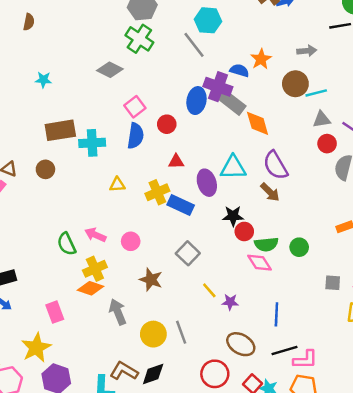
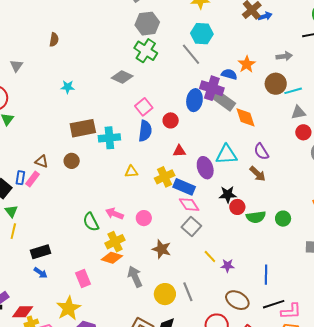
purple semicircle: (275, 165) -> (261, 152), size x0.7
pink diamond: (260, 263) -> (189, 205), moved

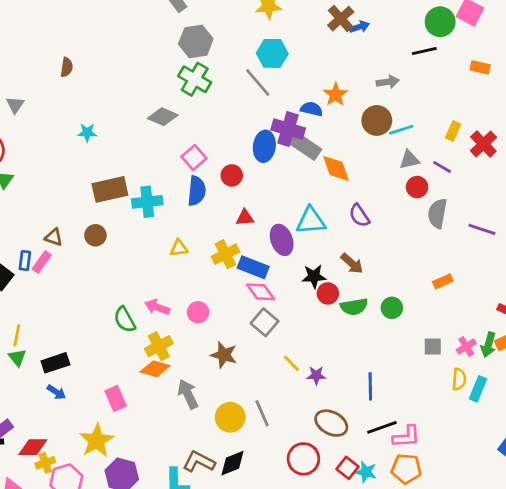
brown arrow: (258, 174) -> (352, 264), moved
green triangle: (11, 211) -> (17, 358), moved

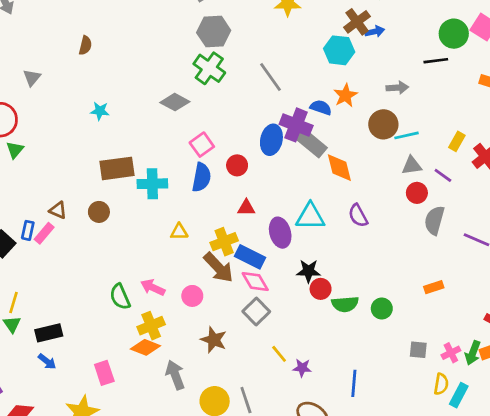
cyan hexagon: (272, 53) -> (339, 50), moved
brown arrow: (352, 264) -> (218, 268), moved, size x1.4

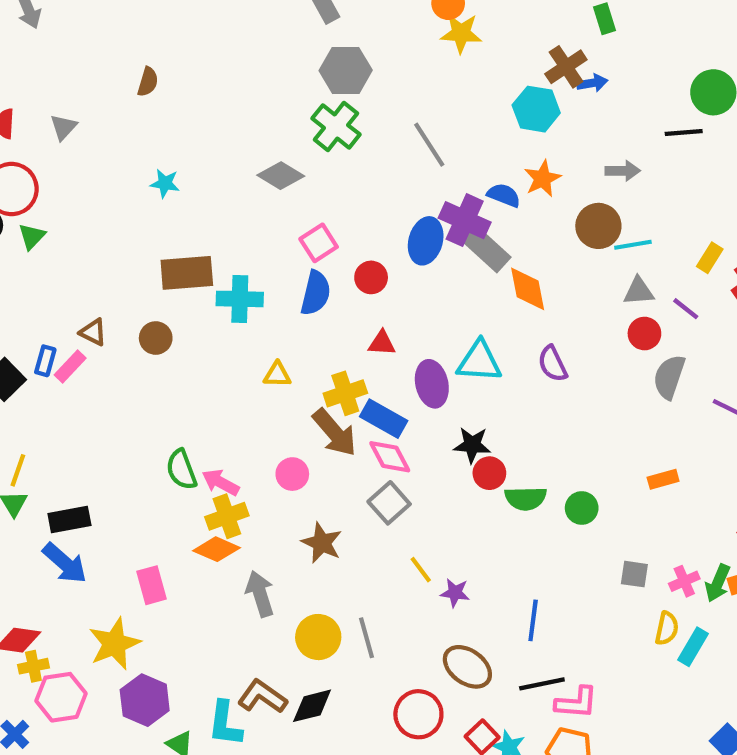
pink arrow: (153, 287) -> (220, 482), moved
blue arrow: (47, 362) -> (65, 563), size x1.6

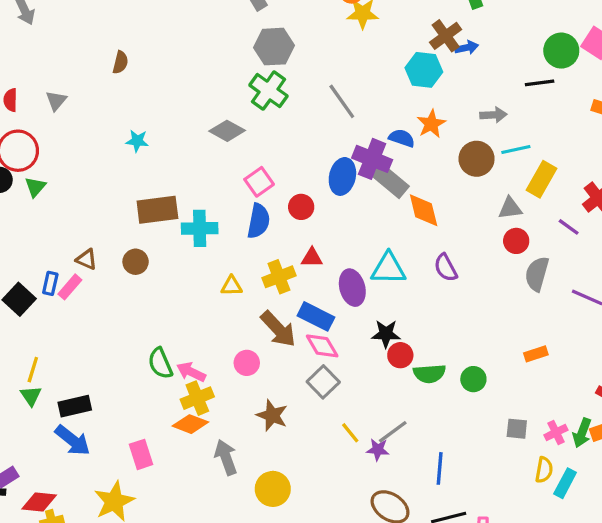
cyan line: (633, 245) -> (516, 149), moved
yellow rectangle: (710, 258) -> (542, 179), moved, size x1.5
purple line: (686, 309) -> (569, 227), moved
yellow cross: (345, 393) -> (279, 277), moved
gray line: (366, 638) -> (393, 432), moved, turned 72

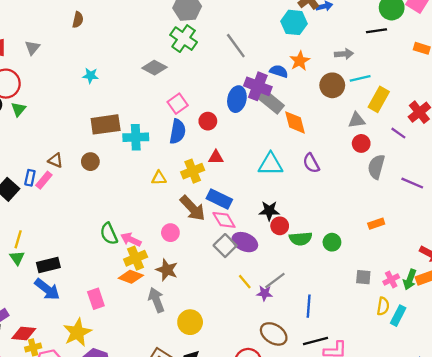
purple ellipse: (352, 288) -> (245, 242), moved, turned -50
brown star: (272, 415) -> (167, 270), moved

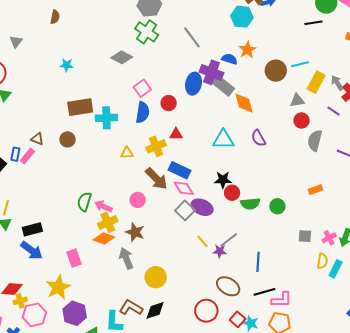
gray arrow: (344, 54) -> (337, 83), moved, turned -119
green semicircle: (109, 234) -> (84, 202), turned 42

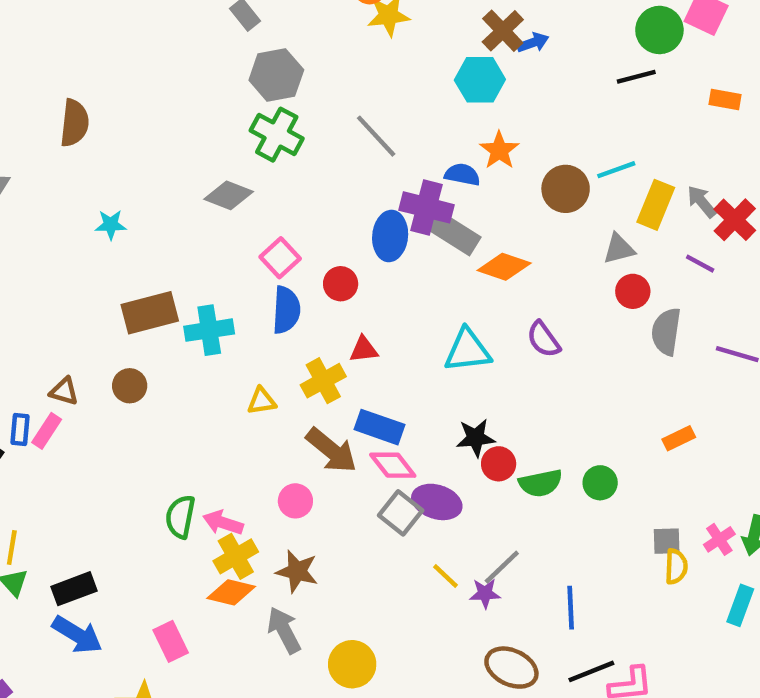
brown semicircle: (55, 17) -> (74, 123), size x1.5
orange diamond: (244, 103) -> (504, 267), turned -50
yellow semicircle: (322, 261) -> (676, 567), moved

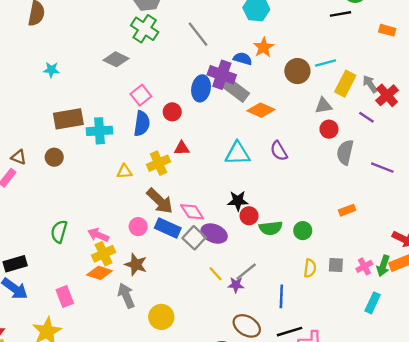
blue rectangle: (379, 427) -> (168, 228), moved
green semicircle: (180, 517) -> (59, 232), moved
yellow semicircle: (676, 567) -> (310, 268), moved

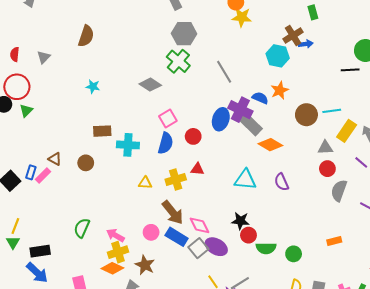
brown rectangle: (68, 119) -> (102, 131), size x0.7

